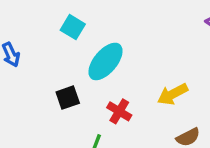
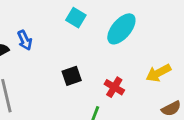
cyan ellipse: (105, 61) -> (121, 29), moved

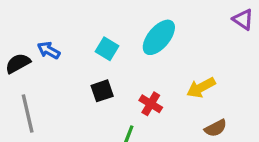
cyan square: (76, 18) -> (107, 49), moved
blue arrow: (25, 40) -> (49, 50), turned 144

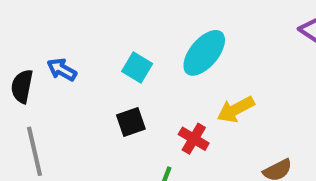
black semicircle: (18, 63) -> (22, 86), turned -50
yellow arrow: (201, 88) -> (236, 109), moved

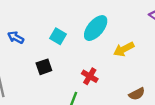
yellow arrow: (236, 109) -> (124, 49), moved
black square: (131, 122) -> (44, 67), moved

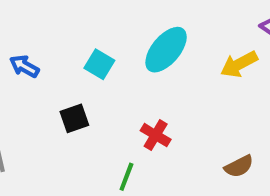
yellow arrow: (124, 49) -> (239, 64), moved

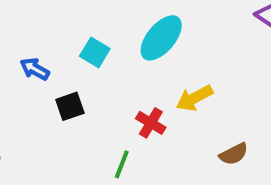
yellow arrow: (239, 64) -> (194, 98), moved
blue arrow: (24, 66) -> (35, 69), moved

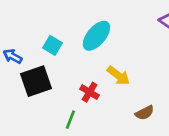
yellow arrow: (194, 98) -> (118, 76), turned -115
black square: (70, 106) -> (36, 81), size x1.6

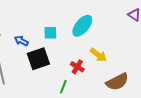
cyan square: (52, 45) -> (50, 33), turned -32
brown semicircle: (145, 113) -> (117, 82), size x1.6

